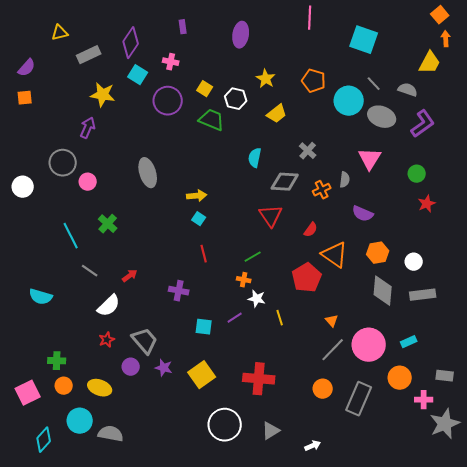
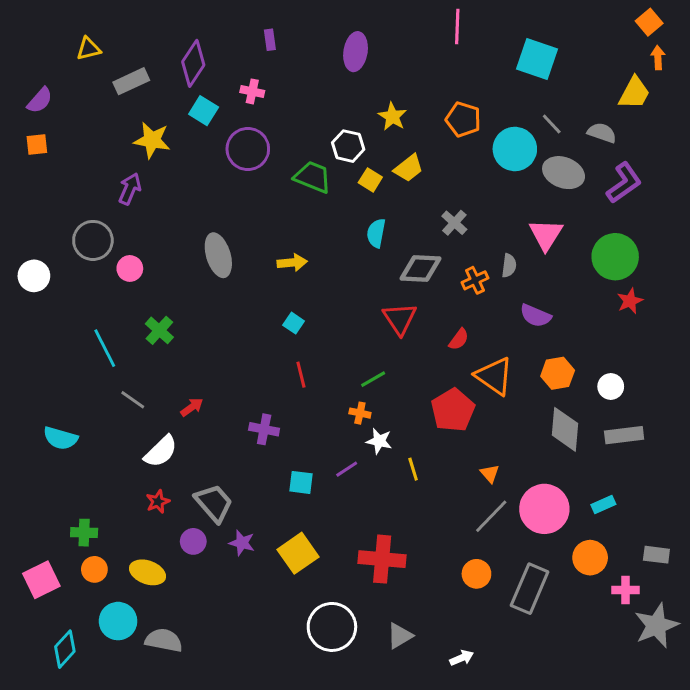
yellow square: (205, 89) -> (370, 180), moved
green circle: (417, 174) -> (615, 257), size x1.8
yellow arrow: (197, 196) -> (292, 263), moved

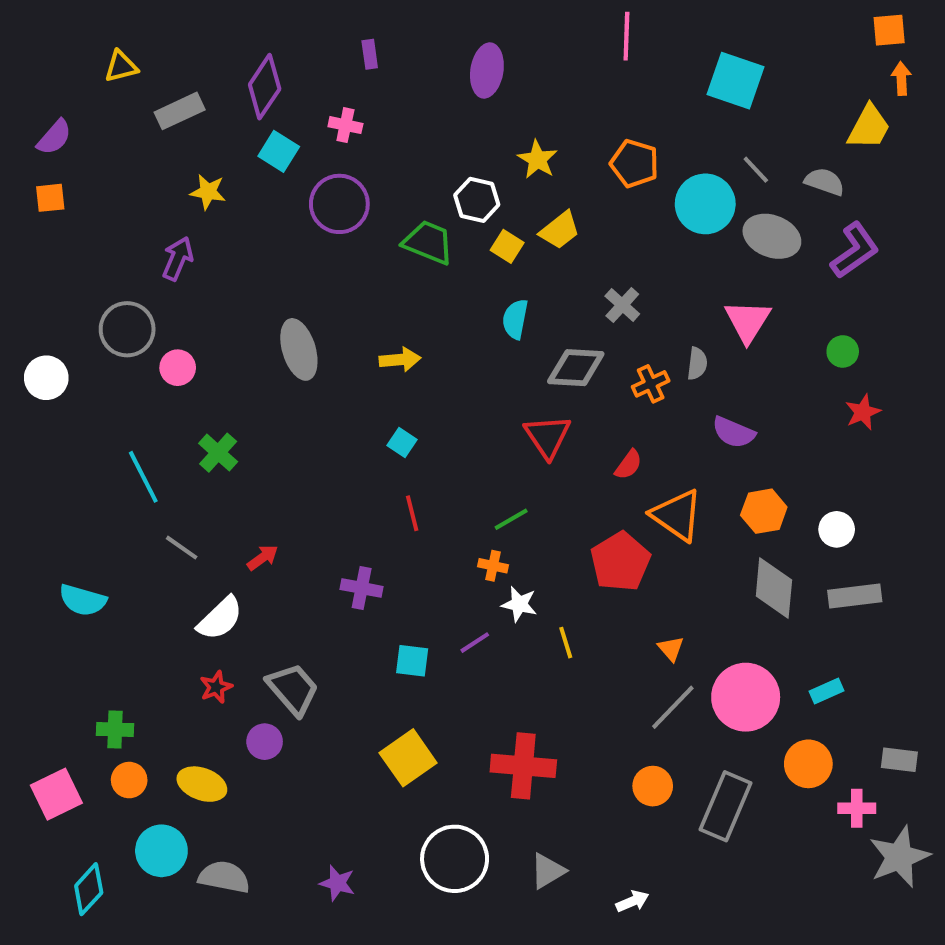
orange square: (649, 22) -> (889, 30), turned 35
yellow star: (152, 140) -> (208, 192), size x0.7
green circle: (615, 257) -> (843, 351), size x0.5
purple star: (242, 543) -> (337, 883), moved

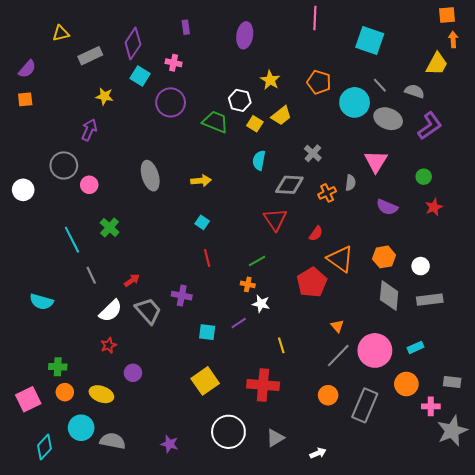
purple semicircle: (734, 432) -> (387, 207), moved
gray line: (182, 548) -> (91, 275), turned 30
yellow line: (566, 643) -> (281, 345), moved
gray trapezoid: (293, 689) -> (148, 311), moved

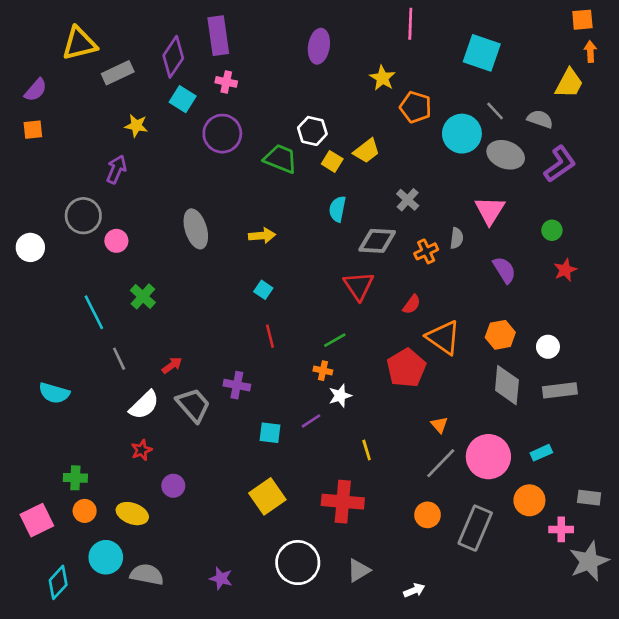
purple rectangle: (186, 27) -> (218, 36), moved, size x2.0
yellow triangle: (61, 33) -> (79, 44), size x1.6
yellow star: (270, 80) -> (382, 78), moved
purple semicircle: (387, 207) -> (504, 270), turned -145
white star: (261, 304) -> (340, 396), turned -30

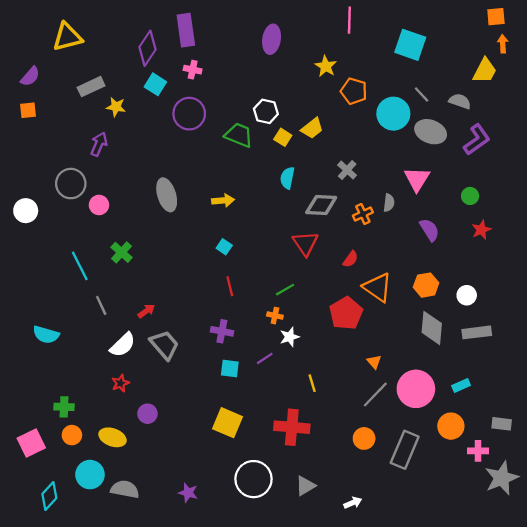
gray rectangle: (118, 73) -> (91, 87), moved
purple cross: (237, 385) -> (222, 331), moved
yellow square: (267, 496) -> (228, 423), turned -32

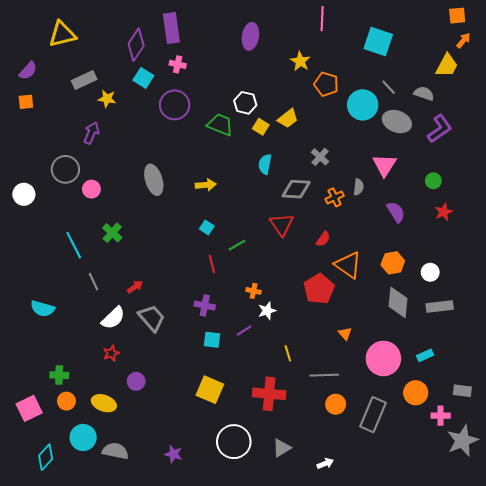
orange arrow: (503, 44) -> (463, 40), turned 42
green line: (285, 290) -> (237, 245), moved
gray line: (375, 394) -> (324, 375), moved, turned 44

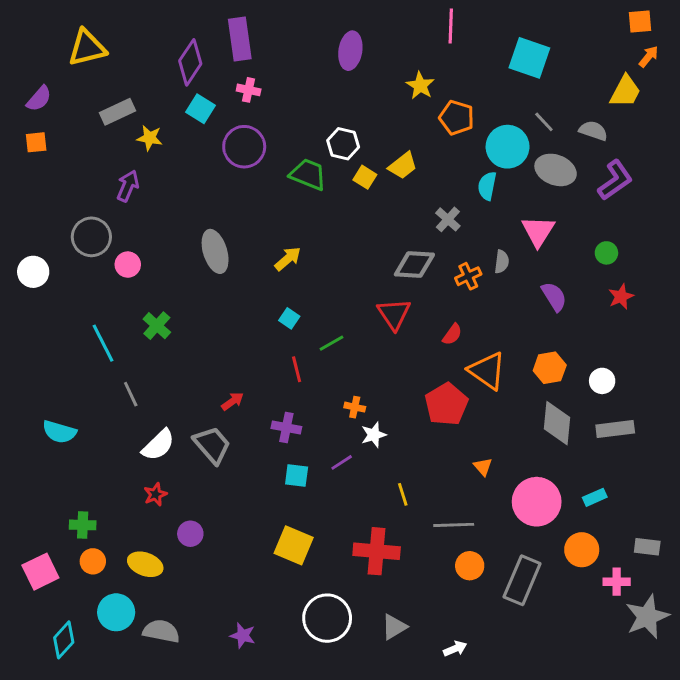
cyan semicircle: (265, 164) -> (487, 186), moved
yellow arrow: (206, 185) -> (288, 259), turned -36
red arrow: (135, 287) -> (233, 401), moved

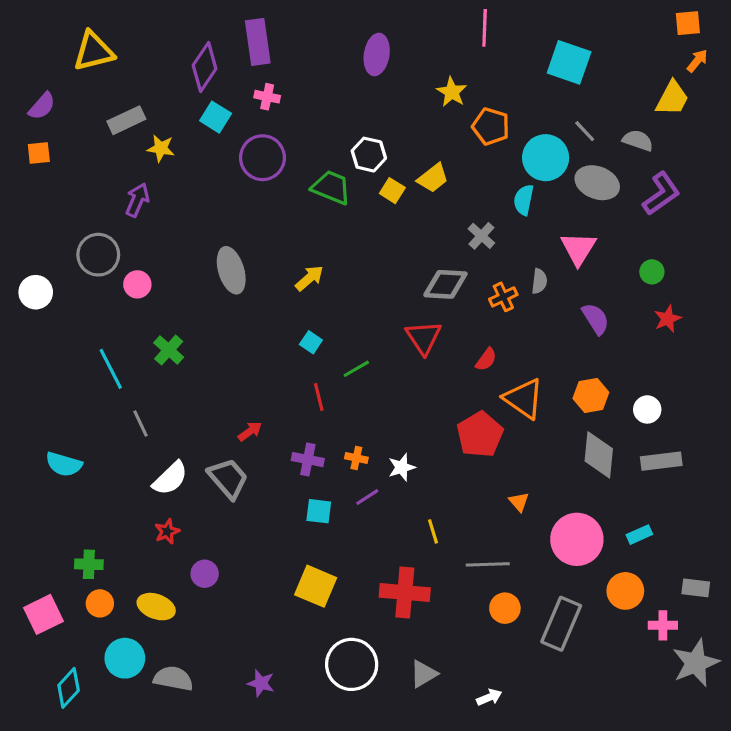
orange cross: (355, 407) -> (356, 458), moved

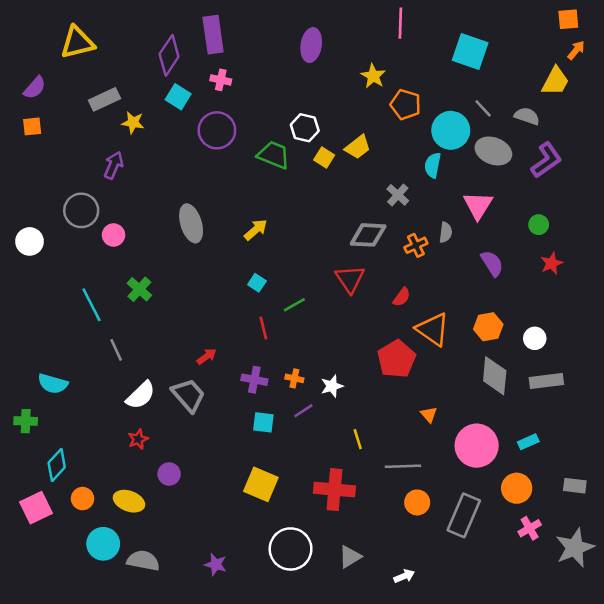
green cross: (89, 564) -> (26, 421), moved
pink cross: (663, 625) -> (530, 528), moved, turned -30
cyan diamond: (69, 688) -> (57, 465), moved

